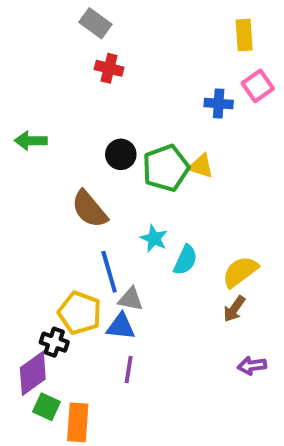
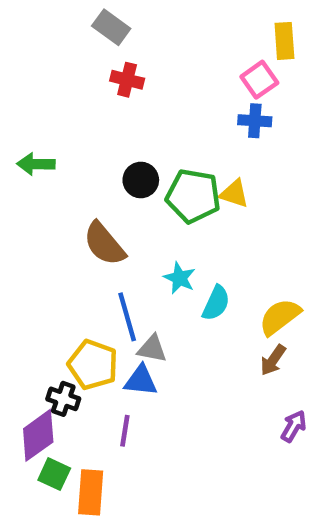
pink square: (258, 86) -> (259, 80), moved
green pentagon: (166, 168) -> (193, 196), turned 30
purple arrow: (252, 366) -> (294, 426), turned 128
purple line: (129, 370) -> (125, 431), moved

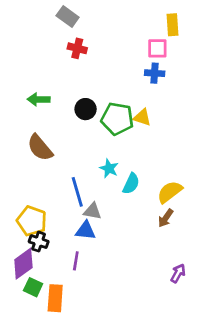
pink square: (259, 80) -> (157, 48), turned 35
green arrow: (36, 164) -> (39, 99), moved
brown semicircle: (104, 244) -> (40, 148), moved
yellow pentagon: (93, 365) -> (32, 221), moved
purple arrow: (294, 426) -> (178, 273), moved

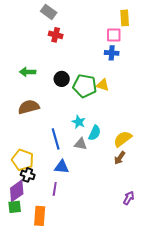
brown semicircle: (40, 148) -> (29, 107), turned 115
gray triangle: (92, 211) -> (81, 144), moved
green square: (33, 287) -> (15, 207), moved, turned -32

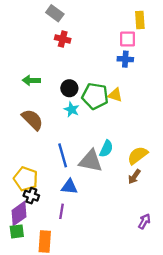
brown semicircle: (29, 107) -> (32, 120), turned 60
cyan star: (79, 122) -> (72, 109), moved
gray triangle: (81, 144) -> (91, 161), size x1.6

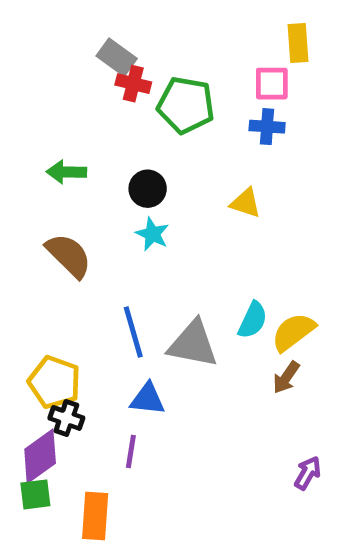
gray rectangle: (55, 13) -> (117, 57), moved
green pentagon: (95, 96) -> (186, 105), moved
cyan semicircle: (106, 149) -> (253, 320), moved

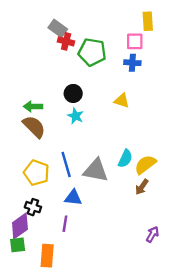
green arrow: (66, 172) -> (33, 106), moved
yellow pentagon: (54, 382) -> (36, 173), moved

